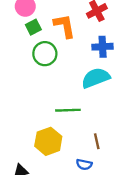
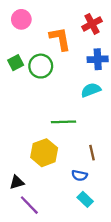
green square: (33, 27) -> (16, 63), moved
cyan semicircle: (96, 78) -> (91, 90), size x0.7

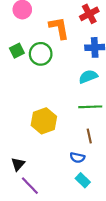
green line: (63, 122) -> (90, 107), moved
yellow hexagon: (44, 153) -> (44, 121), moved
black triangle: (17, 182) -> (18, 164), turned -32

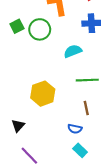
cyan semicircle: (88, 77) -> (73, 51), moved
black triangle: (18, 164) -> (18, 126), moved

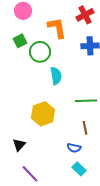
green square: (17, 26) -> (20, 41), moved
cyan semicircle: (73, 51) -> (56, 76), moved, turned 102

